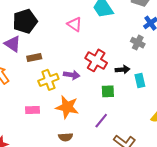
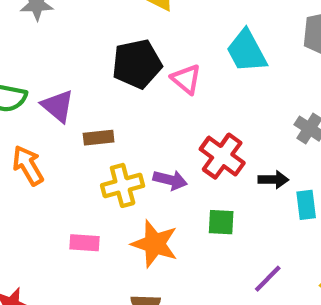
black pentagon: (25, 21) -> (137, 64), moved
green square: (108, 91) -> (221, 222), moved
purple line: (101, 121) -> (268, 279), moved

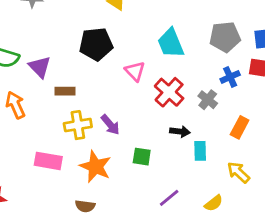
pink triangle: (186, 79) -> (135, 71), moved
red cross: (222, 156) -> (169, 92), moved
purple arrow: (170, 180) -> (110, 125), turned 30
pink rectangle: (85, 243) -> (48, 161), size x1.4

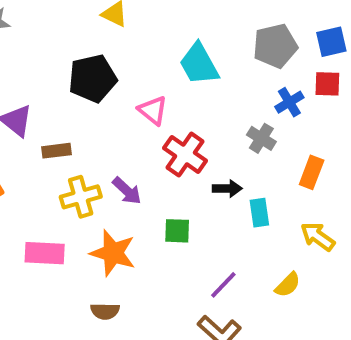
red cross: (169, 92) -> (185, 154), moved

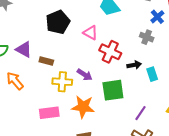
brown rectangle: (57, 151) -> (46, 61), turned 32
yellow cross: (81, 197) -> (62, 82), turned 30
green square: (177, 231) -> (113, 90), size x1.6

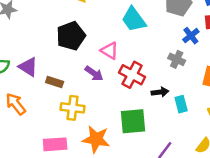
purple arrow: (85, 75) -> (94, 73), moved

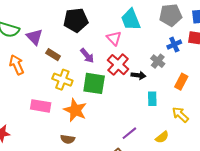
pink triangle: (109, 51) -> (114, 38), moved
black arrow: (160, 92) -> (138, 75), moved
green square: (133, 121) -> (94, 83), moved

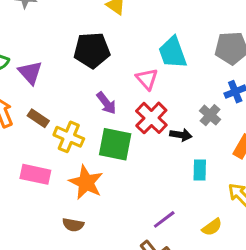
brown rectangle: (53, 55) -> (38, 118), moved

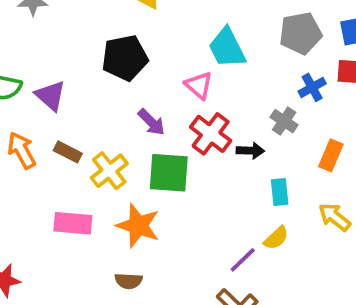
yellow cross: (69, 137) -> (109, 171), turned 36
yellow semicircle: (212, 227) -> (276, 238), moved

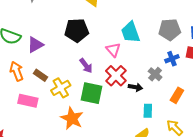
purple triangle: (50, 96) -> (35, 45), turned 42
pink rectangle: (73, 223) -> (28, 101), moved

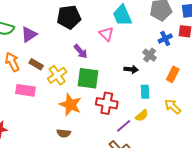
red cross: (116, 76) -> (107, 103), moved, turned -30

